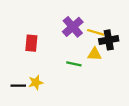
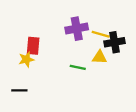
purple cross: (73, 27) -> (77, 29), turned 30
yellow star: (36, 82) -> (26, 59), moved

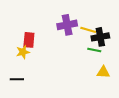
yellow triangle: (100, 57) -> (103, 72), moved
green line: (78, 67) -> (94, 50), moved

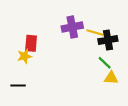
green line: (94, 50) -> (105, 63), moved, turned 32

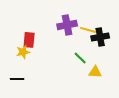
green line: (105, 63) -> (80, 58), moved
yellow triangle: (111, 78) -> (95, 72), moved

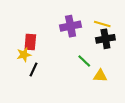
yellow line: (88, 30) -> (102, 24), moved
black line: (17, 79) -> (33, 70), moved, turned -64

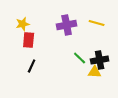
black cross: (105, 39) -> (100, 60), moved
yellow star: (24, 55) -> (23, 24), moved

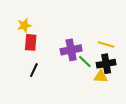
yellow line: (97, 23) -> (106, 45), moved
purple cross: (67, 25) -> (71, 50), moved

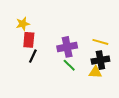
green line: (85, 62) -> (69, 65), moved
black line: (34, 70) -> (33, 56), moved

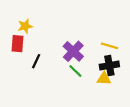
red rectangle: (29, 40) -> (17, 44), moved
purple cross: (67, 47) -> (73, 51), turned -36

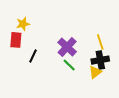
yellow line: (109, 46) -> (100, 42), turned 56
yellow triangle: (104, 79) -> (95, 72), turned -40

